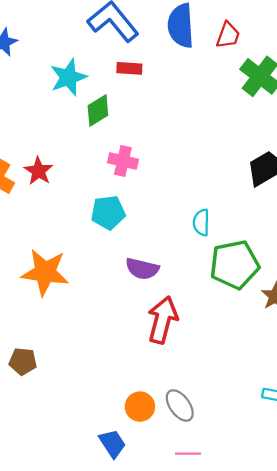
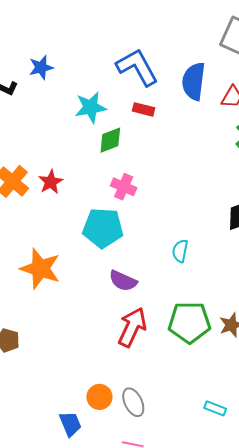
cyan pentagon: (108, 213) -> (103, 228), size x1.4
green pentagon: (234, 265) -> (189, 322), moved

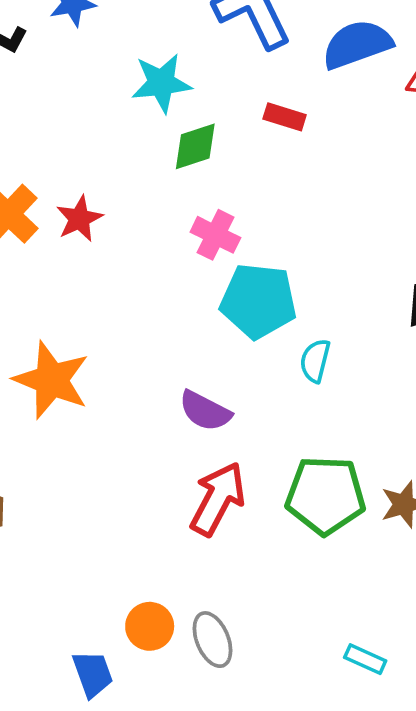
blue semicircle: (194, 81) -> (357, 44), turned 60
red rectangle: (144, 109) -> (285, 117), moved
cyan pentagon: (103, 228) -> (258, 301), moved

